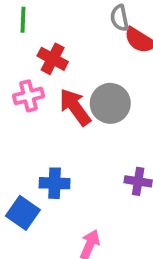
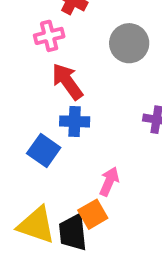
red arrow: (75, 107) -> (67, 81), moved

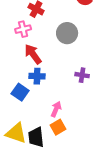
orange square: (93, 214) -> (58, 127), moved

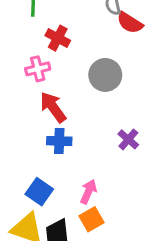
purple cross: (82, 75) -> (128, 139), turned 32
blue square: (20, 92) -> (39, 192), moved

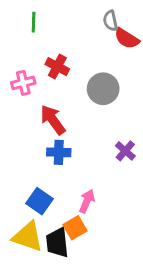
red cross: (58, 38) -> (57, 67), moved
pink cross: (38, 69) -> (23, 83), moved
orange square: (91, 219) -> (75, 228), moved

